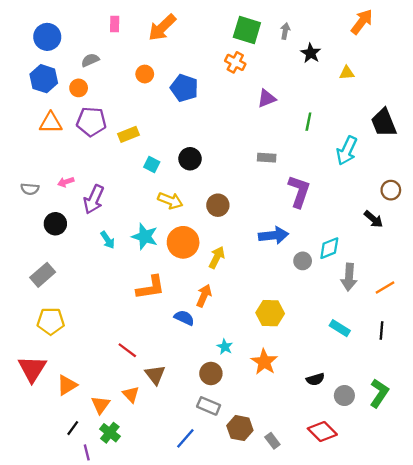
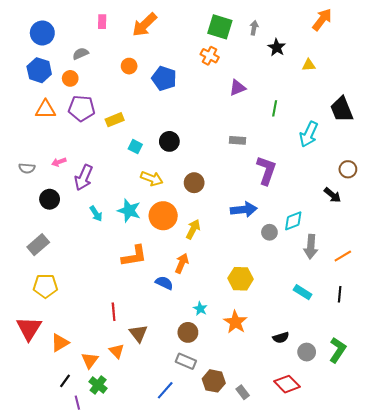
red line: (127, 350) -> (114, 312), turned 48

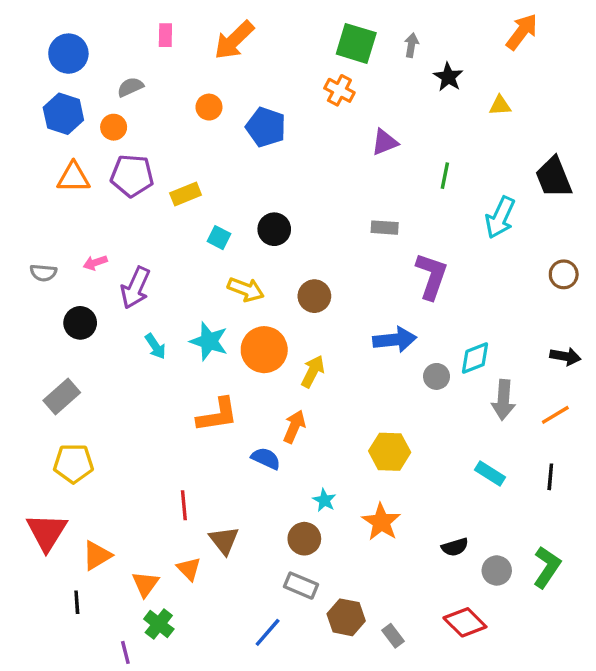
black arrow: (332, 195) -> (565, 356), moved, turned -30
black line: (65, 381) -> (77, 602), moved, turned -40

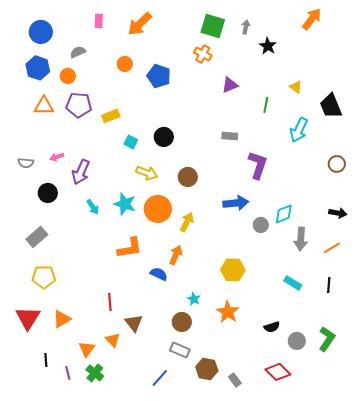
yellow triangle: (500, 105) -> (296, 87), moved, turned 40
orange triangle: (97, 555) -> (62, 319), moved
purple line: (125, 652) -> (68, 373), moved

